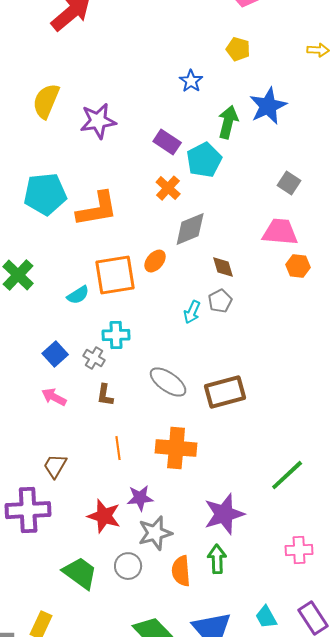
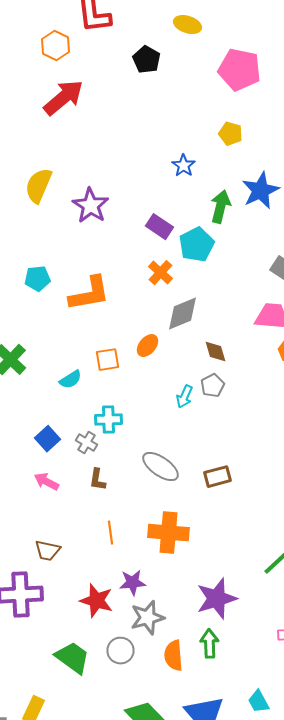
purple star: (98, 121) -> (90, 206), turned -30
cyan pentagon: (45, 194) -> (38, 279), size x0.6
orange square: (115, 275) -> (108, 360), size x0.6
brown rectangle: (225, 392) -> (218, 477), size x0.7
brown trapezoid: (55, 466) -> (48, 551), turned -108

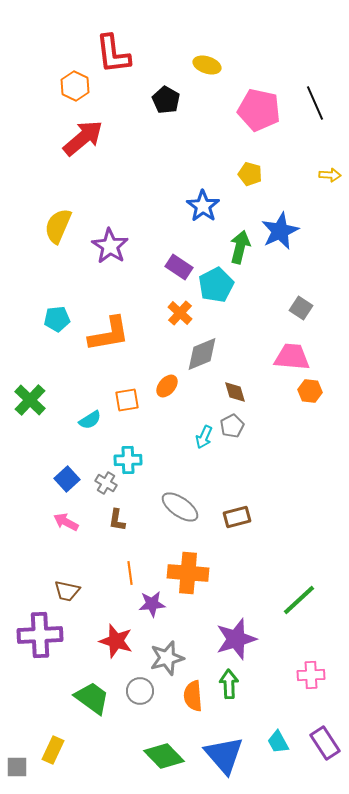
blue star: (184, 166) -> (203, 206), size x1.4
purple star: (132, 583) -> (152, 604), moved

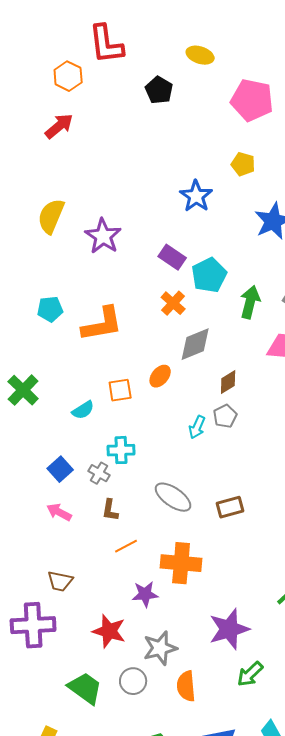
red arrow: (83, 138) -> (59, 126), moved, size x0.7
green arrow: (240, 247) -> (250, 302), moved
brown diamond: (235, 392) -> (228, 382), turned 75
orange line: (130, 573) -> (126, 546), moved, turned 70
green arrow: (229, 684) -> (250, 674), moved, turned -132

